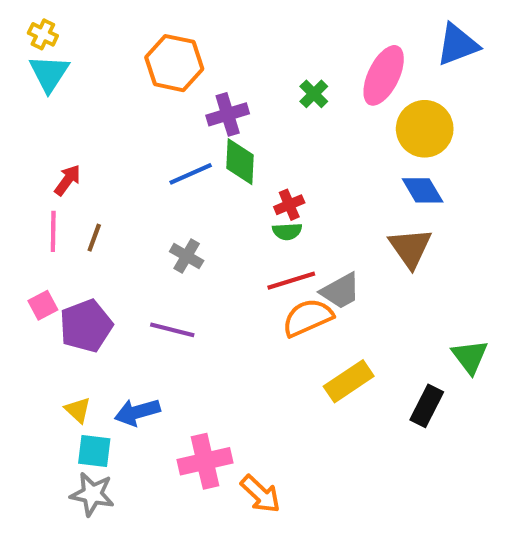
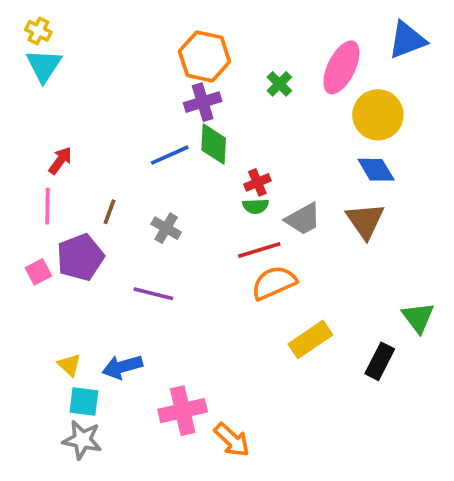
orange hexagon: (174, 63) -> (204, 56), moved
brown line: (94, 238) -> (110, 212), moved
gray trapezoid: (341, 291) -> (303, 219), moved
purple pentagon: (86, 326) -> (80, 257), moved

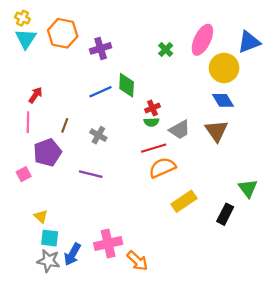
blue triangle: (407, 40) -> (249, 42), moved
orange hexagon: (204, 56) -> (63, 33), moved
purple cross: (203, 102) -> (101, 48), moved
pink square: (38, 272) -> (24, 174), moved
blue arrow: (122, 367) -> (72, 254), moved, turned -45

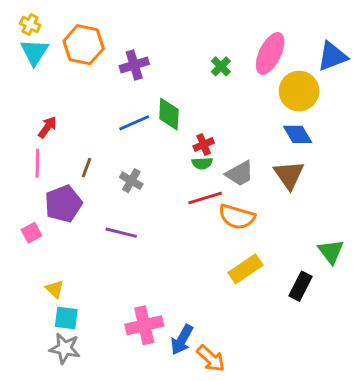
orange semicircle: (162, 168) -> (237, 217), moved, turned -140
blue arrow: (72, 254) -> (182, 340), moved
orange arrow: (137, 261) -> (211, 358), moved

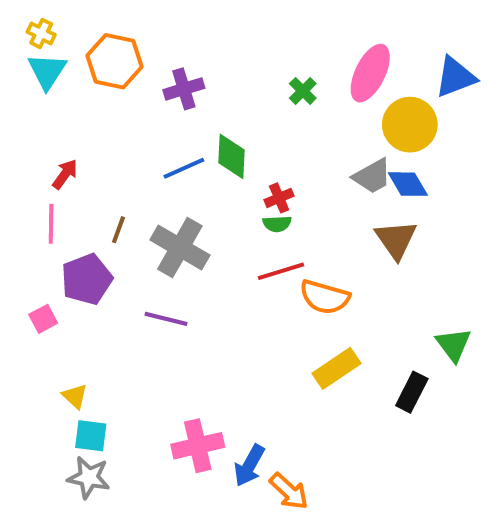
gray trapezoid: (240, 173) -> (372, 176), moved
gray cross: (131, 181) -> (180, 248), size x1.8

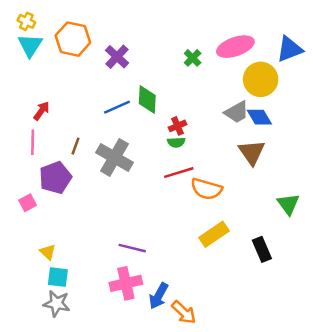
pink ellipse: (370, 73) -> (235, 47), turned 45
purple cross: (184, 89) -> (117, 57), turned -30
purple line: (166, 319) -> (132, 248), moved
green triangle: (453, 345) -> (288, 204), moved
black rectangle: (412, 392) -> (262, 249), turned -50

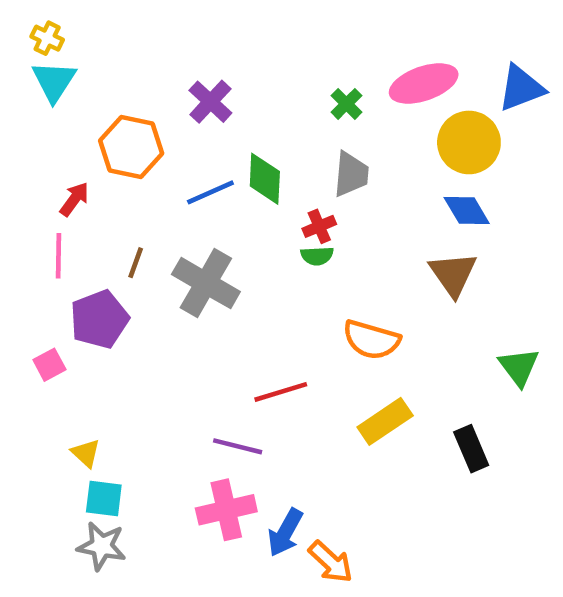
orange hexagon: (73, 39) -> (131, 147), moved
gray trapezoid: (237, 112) -> (351, 174), moved, turned -56
red line: (179, 173) -> (281, 392), moved

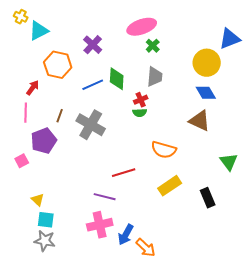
cyan triangle: (54, 81) -> (39, 31), moved, turned 30
pink ellipse: (424, 83) -> (142, 27), moved
brown triangle: (453, 274) -> (200, 121), turned -30

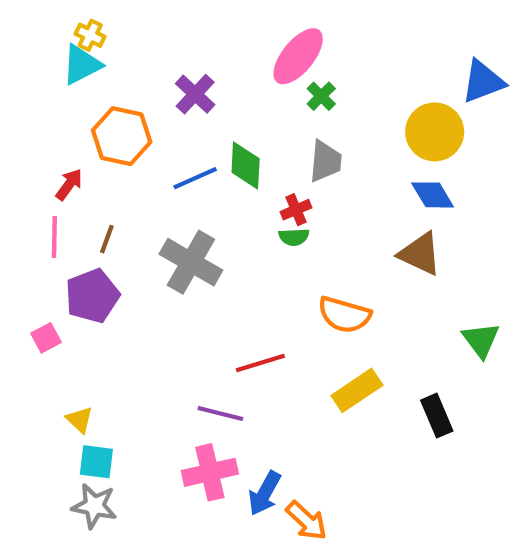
yellow cross: (21, 17) -> (90, 35), moved
pink ellipse: (142, 27) -> (298, 56), turned -32
brown line: (60, 116) -> (107, 239), moved

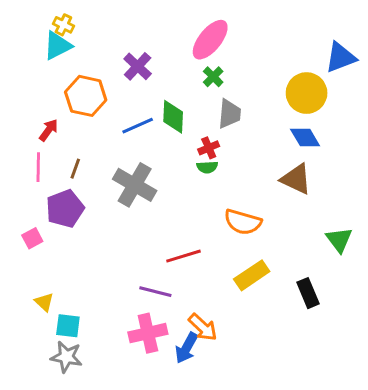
green cross: (321, 96) -> (213, 77), moved
yellow triangle: (80, 420) -> (44, 302), moved
orange arrow: (307, 521) -> (203, 327), moved

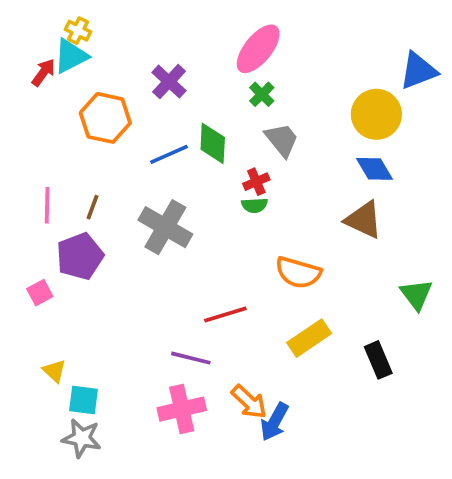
gray trapezoid: (229, 114) -> (282, 140), turned -44
red arrow: (49, 130) -> (43, 72), moved
blue arrow: (186, 348) -> (275, 422), moved

